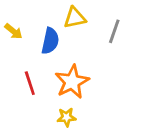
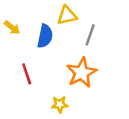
gray line: (114, 31) -> (90, 35), moved
orange star: (72, 82) -> (82, 73), moved

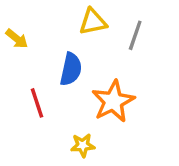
gray line: (90, 35) -> (135, 35), moved
blue semicircle: (45, 36) -> (71, 69), moved

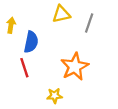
yellow arrow: (17, 39) -> (11, 25), turned -120
blue semicircle: (71, 69) -> (31, 42), moved

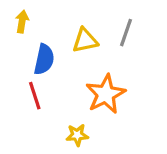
yellow triangle: (61, 14) -> (85, 40), moved
yellow arrow: (11, 25) -> (22, 22), moved

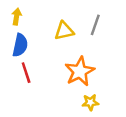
blue semicircle: (44, 59) -> (20, 45), moved
yellow star: (77, 135) -> (90, 102), moved

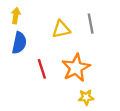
gray line: (95, 25) -> (91, 24), turned -30
red line: (26, 73) -> (42, 69), moved

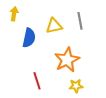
blue semicircle: (19, 43) -> (29, 38), moved
red line: (42, 69) -> (37, 81), moved

